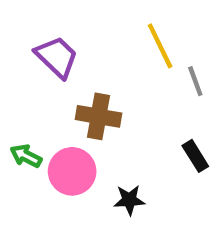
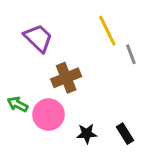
brown cross: (98, 116) -> (66, 78), turned -32
black rectangle: (195, 156) -> (125, 134), moved

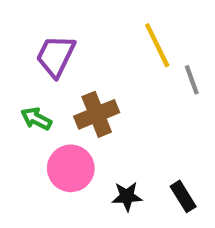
purple trapezoid: (38, 38) -> (56, 56), turned -108
green arrow: (18, 104) -> (36, 119), moved

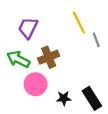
green arrow: (36, 119) -> (18, 59), size x1.5
black rectangle: (183, 196) -> (92, 98), size x1.5

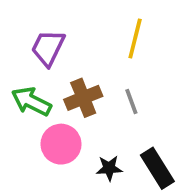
yellow line: (79, 23) -> (135, 39), turned 40
gray line: (96, 40) -> (131, 102), moved

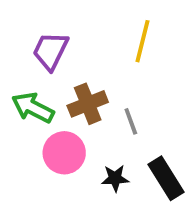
gray line: (131, 102) -> (131, 121), moved

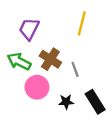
brown cross: (88, 104) -> (50, 59), turned -35

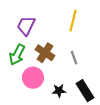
green arrow: (19, 61) -> (17, 55), turned -90
gray line: (75, 69) -> (74, 58), moved

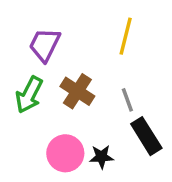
pink circle: (33, 78) -> (65, 153), moved
black rectangle: (85, 91) -> (146, 136), moved

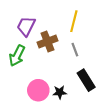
brown cross: (77, 91) -> (47, 41), moved, turned 36
gray line: (127, 100) -> (75, 50), moved

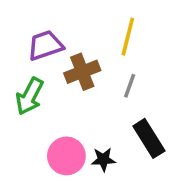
purple trapezoid: (26, 26) -> (45, 45), turned 45
gray line: (75, 50) -> (130, 86), turned 40

